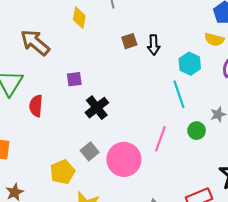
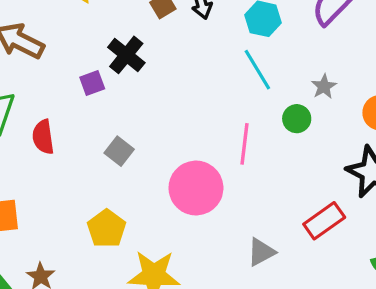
black cross: (97, 108) -> (126, 55), moved
gray square: (90, 151) -> (119, 151), moved

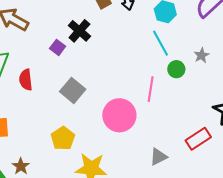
purple square: (92, 83) -> (58, 47), turned -35
green circle: (297, 119) -> (176, 69), moved
gray square: (119, 151) -> (73, 90), size x1.4

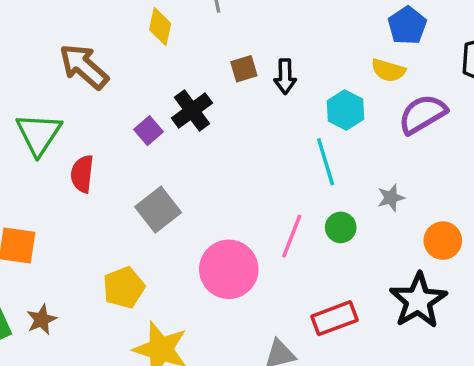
green circle: (176, 69) -> (341, 227), moved
red rectangle: (198, 139) -> (334, 318), moved

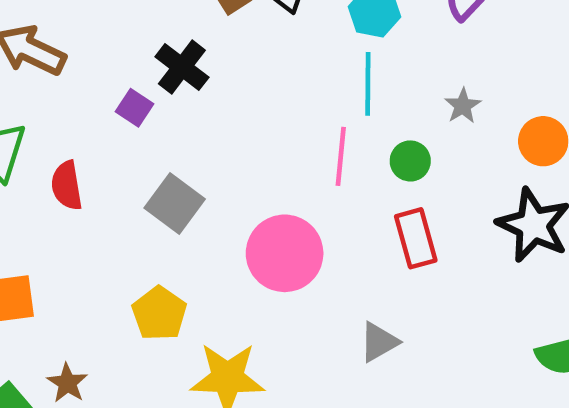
cyan line: (326, 162) -> (368, 84), turned 33
pink line: (292, 236) -> (341, 156), moved
red rectangle: (334, 318) -> (416, 238), moved, turned -69

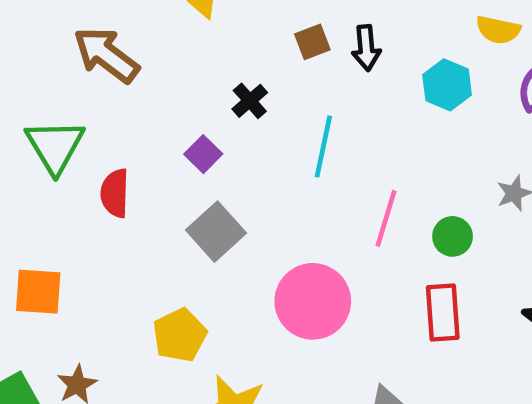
black cross: (182, 67) -> (250, 101), size x0.7
cyan line: (368, 84) -> (323, 146), moved
purple square: (134, 108) -> (203, 154), moved

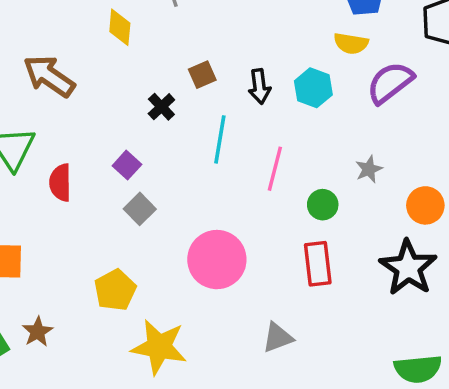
brown square: (312, 42) -> (202, 75), moved
black arrow: (366, 48) -> (259, 86), moved
purple square: (203, 154) -> (127, 165), moved
pink line: (386, 218) -> (275, 169), moved
gray square: (216, 232) -> (140, 209), size x0.7

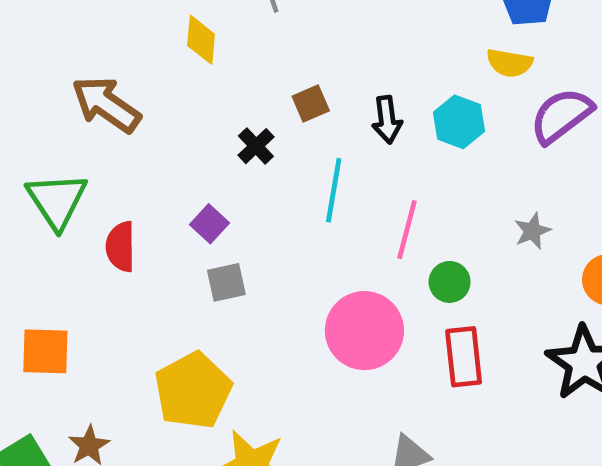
green circle: (323, 205) -> (450, 282), moved
gray square: (140, 209) -> (226, 282), turned 32
pink circle: (217, 260) -> (364, 331), moved
yellow pentagon: (115, 290) -> (193, 391), size x1.4

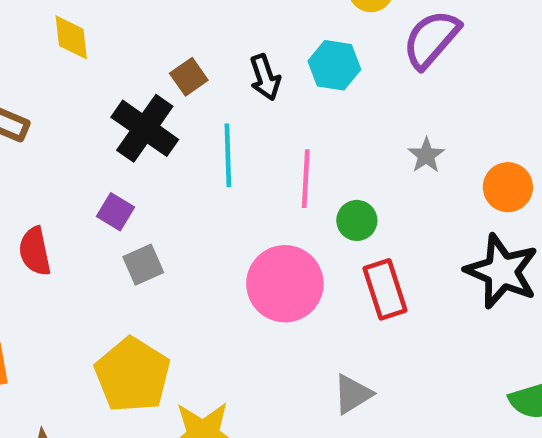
black cross: (256, 146) -> (145, 128), size x1.8

